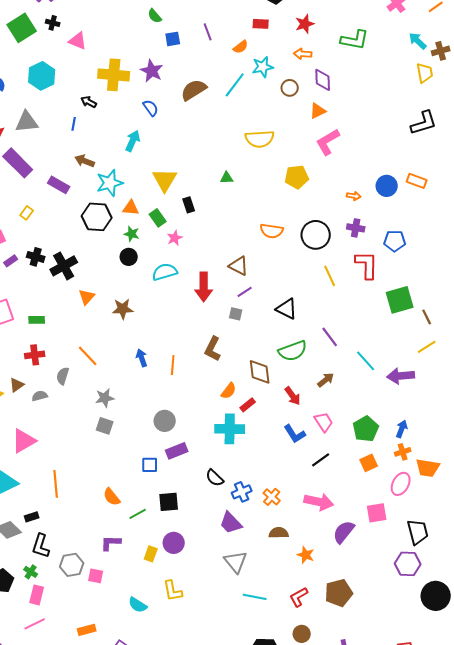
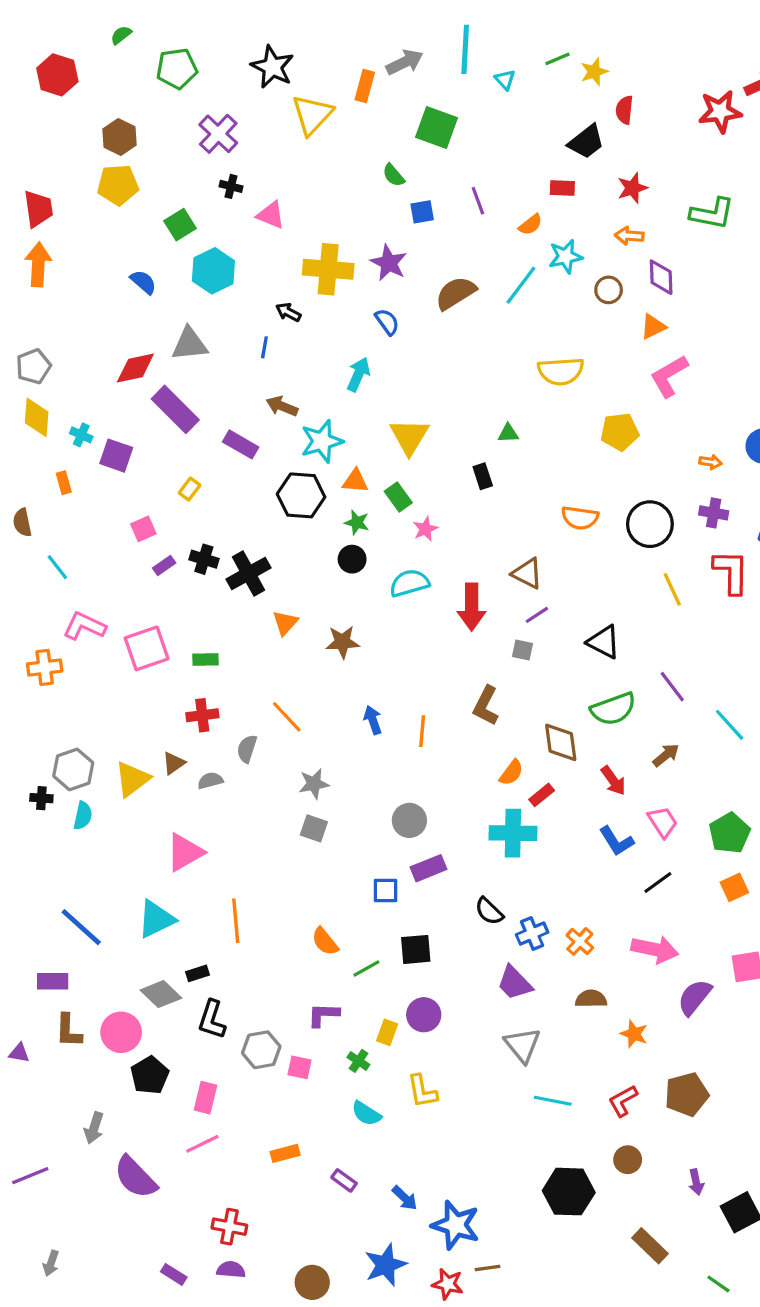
green square: (22, 28) -> (180, 225), moved, size x0.7
black rectangle: (189, 205) -> (483, 476), moved
green cross: (31, 572) -> (358, 1061), moved

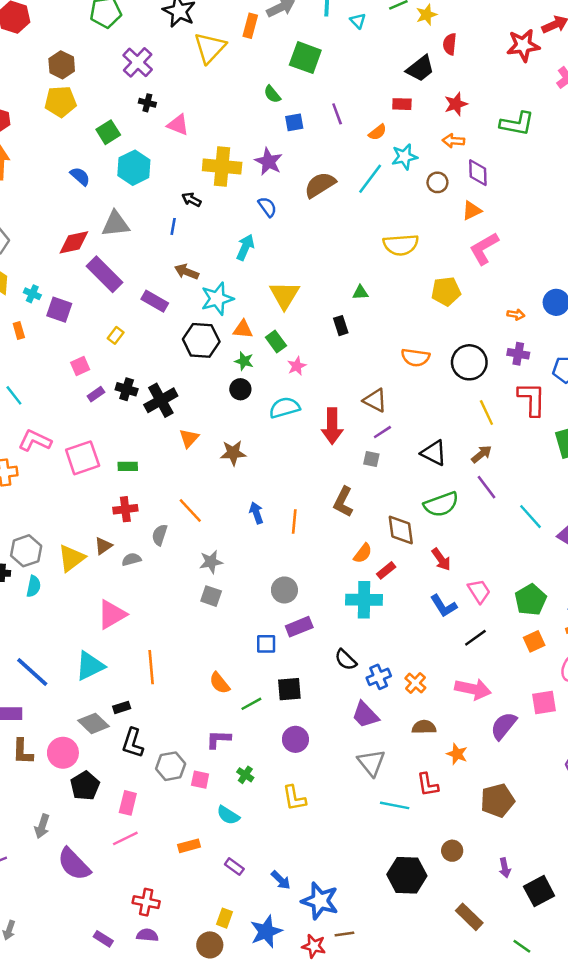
brown arrow: (666, 755) -> (482, 454), moved
yellow rectangle: (387, 1032) -> (224, 918), moved
red L-shape: (623, 1101) -> (428, 785), moved, turned -70
cyan semicircle: (366, 1114) -> (228, 815), moved

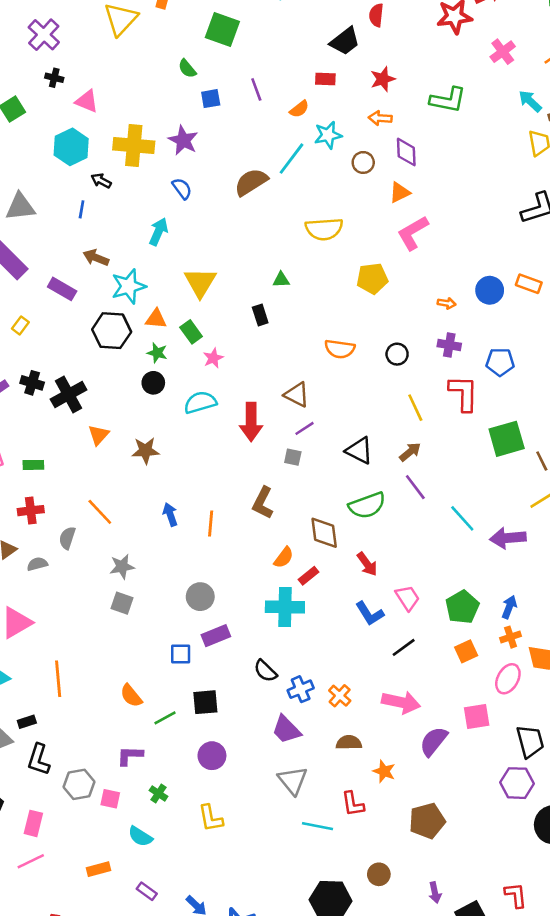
cyan hexagon: (134, 168) -> (71, 147), moved
brown semicircle: (320, 185) -> (251, 182), moved
black circle: (469, 362) -> (397, 354), size x0.6

